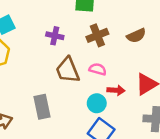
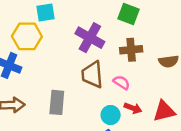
purple cross: (55, 36) -> (90, 38), size x1.6

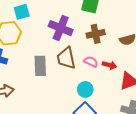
gray rectangle: (57, 102) -> (40, 66), moved
red arrow: (133, 108) -> (109, 65), moved

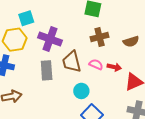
purple cross: (61, 28) -> (50, 39), moved
cyan circle: (85, 89) -> (81, 91), moved

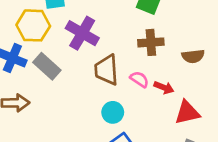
gray rectangle: (47, 70) -> (47, 66), moved, turned -54

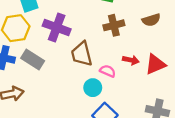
brown semicircle: (193, 56) -> (151, 20), moved
pink semicircle: (139, 79) -> (108, 71), moved
red triangle: (187, 113) -> (155, 64), moved

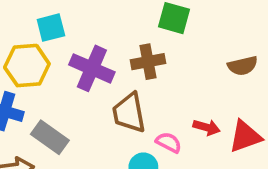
brown cross: (114, 25) -> (148, 62), moved
gray rectangle: (33, 59) -> (50, 137), moved

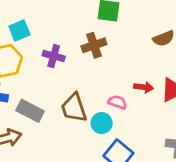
purple cross: (92, 68) -> (54, 56), size x0.7
brown trapezoid: (129, 113) -> (74, 108), moved

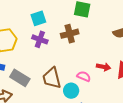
cyan square: (19, 30) -> (38, 18), moved

